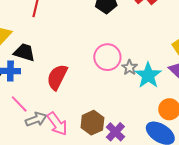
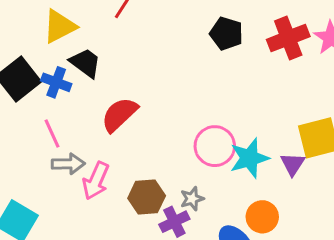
pink circle: (107, 57) -> (215, 146), moved
gray star: (130, 67) -> (192, 199), moved
pink arrow: (57, 124) -> (96, 181), turned 40

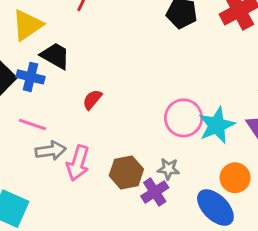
red semicircle: (119, 115) -> (92, 100), size x0.6
pink line: (52, 134) -> (32, 125), turned -40
gray star: (192, 199) -> (168, 169), turned 30

